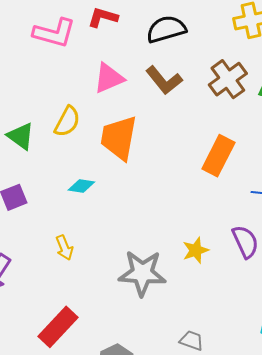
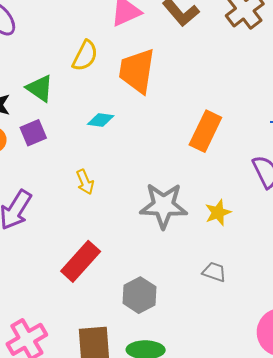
green triangle: (21, 136) -> (40, 88), moved
orange rectangle: (218, 156) -> (205, 131), moved
yellow star: (196, 250) -> (218, 213), moved

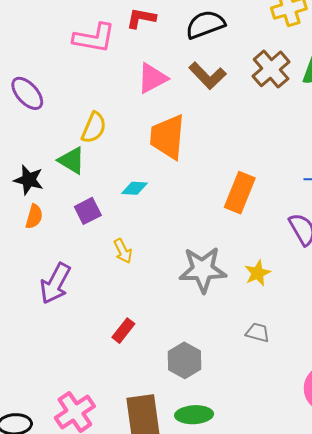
yellow semicircle: (85, 56) -> (94, 128), moved
purple square: (33, 133) -> (88, 211), moved
red rectangle: (81, 261) -> (123, 331), size x0.6

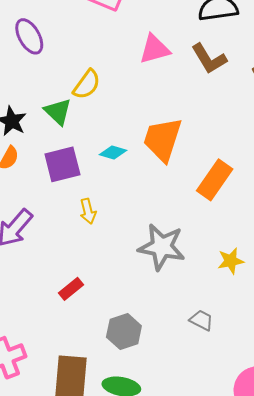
orange trapezoid: (167, 137) -> (163, 139), moved
purple square: (88, 211) -> (62, 164), size x1.4
yellow star: (258, 273) -> (231, 261), moved

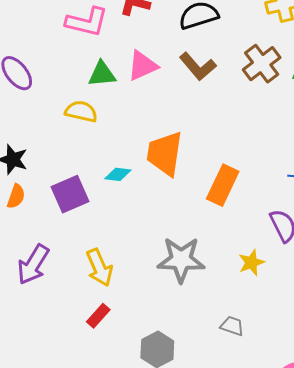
yellow semicircle: (87, 84) -> (81, 111), turned -104
green triangle: (58, 112) -> (102, 74), moved, turned -40
yellow arrow: (88, 211) -> (99, 268), moved, size x1.5

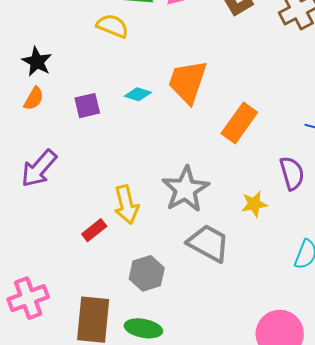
purple square: (70, 194) -> (87, 106), size x0.7
gray star: (181, 260) -> (185, 189), turned 30
yellow arrow: (99, 268) -> (126, 205), moved
gray trapezoid: (232, 326) -> (208, 243), moved, size x1.8

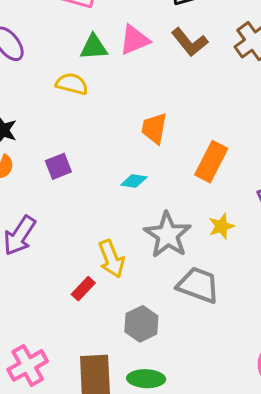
orange trapezoid: (188, 82) -> (154, 128), size x0.7
cyan diamond: (138, 94) -> (134, 181), moved
yellow star: (254, 204) -> (221, 226), moved

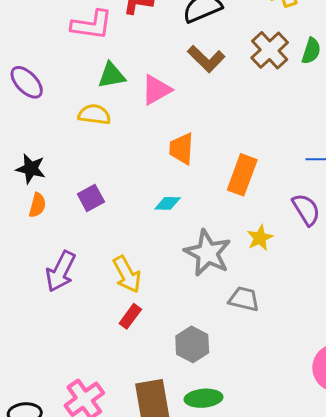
pink triangle: (134, 40) -> (156, 90), moved
yellow arrow: (111, 259) -> (127, 274), moved
gray trapezoid: (198, 285) -> (244, 299), size x0.7

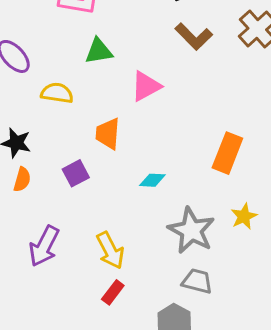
pink triangle: (156, 90) -> (146, 86), moved
yellow semicircle: (94, 114) -> (57, 93), moved
orange trapezoid: (182, 149) -> (108, 134), moved
gray trapezoid: (244, 299) -> (197, 281), moved

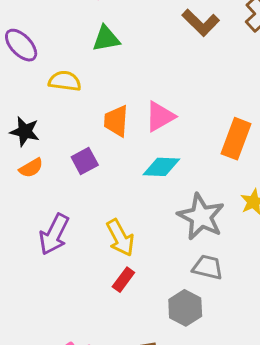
pink triangle: (146, 86) -> (160, 117), moved
orange semicircle: (22, 179) -> (31, 168), turned 45
cyan diamond: (152, 180) -> (161, 167), size x1.4

